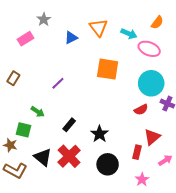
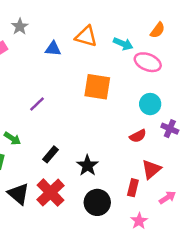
orange triangle: (98, 28) -> (86, 36), turned -36
blue triangle: (71, 38) -> (53, 49), turned 32
cyan circle: (151, 83) -> (150, 104), size x0.7

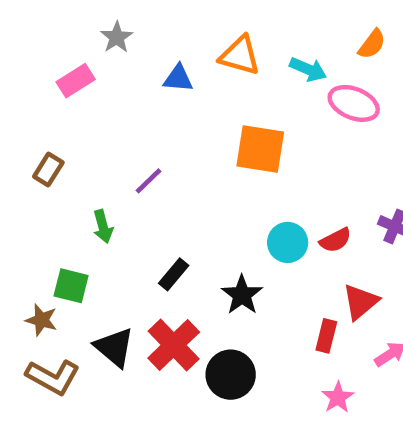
cyan circle: (150, 104) -> (288, 242), moved
green arrow: (12, 138) -> (103, 227), moved, turned 42
black circle: (97, 202) -> (231, 375), moved

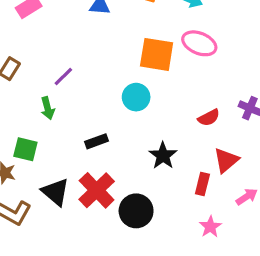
pink ellipse: (354, 103) -> (199, 43), moved
purple line: (149, 181) -> (63, 77), moved
cyan circle: (288, 242) -> (136, 97), moved
black rectangle: (174, 274) -> (97, 141), turned 30
black star: (242, 295) -> (163, 156), moved

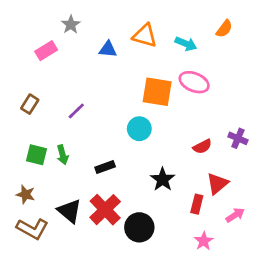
green arrow: (48, 108) -> (63, 155), moved
green square: (25, 149) -> (37, 155), moved

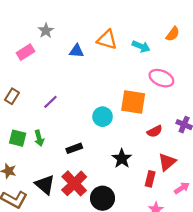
pink ellipse: (194, 82) -> (161, 78), moved
orange square: (157, 92) -> (133, 102), moved

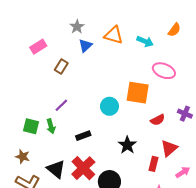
gray star: (46, 31) -> (77, 27), moved
blue triangle: (76, 51) -> (85, 46), turned -48
brown rectangle: (12, 96) -> (61, 67), moved
purple line: (50, 102) -> (61, 105), moved

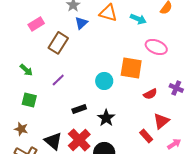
brown rectangle: (61, 67) -> (58, 43), size x1.5
green arrow: (51, 126) -> (26, 70), moved, turned -32
black star: (127, 145) -> (106, 118), moved
red rectangle: (153, 164) -> (146, 136), turned -56

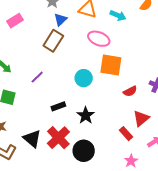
brown rectangle: (58, 43) -> (53, 41), moved
pink ellipse: (156, 47) -> (99, 39), moved

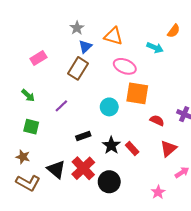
cyan arrow: (118, 16) -> (155, 48), moved
pink rectangle: (15, 21) -> (38, 58), moved
red semicircle: (130, 91) -> (157, 120), turned -128
red rectangle: (126, 134) -> (132, 149), moved

